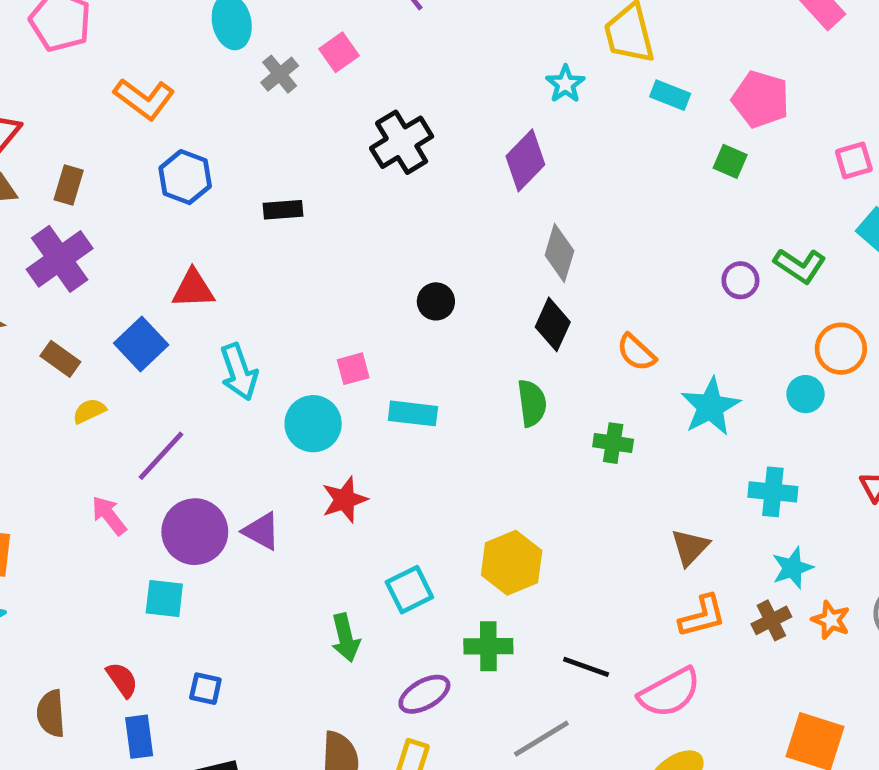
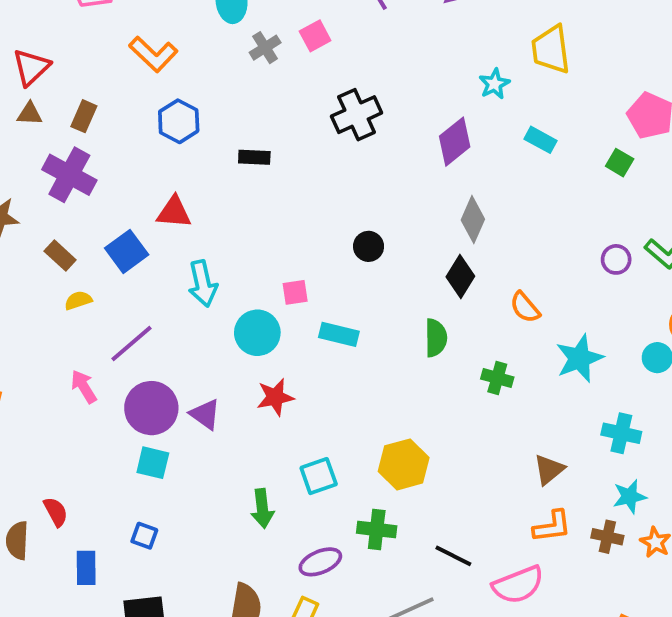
cyan rectangle: (670, 95) -> (540, 140), moved
purple cross: (60, 259) -> (69, 175), turned -33
cyan square: (164, 598) -> (153, 463), moved
brown cross: (771, 620) -> (607, 537), turned 32
red semicircle: (122, 680) -> (56, 512), moved

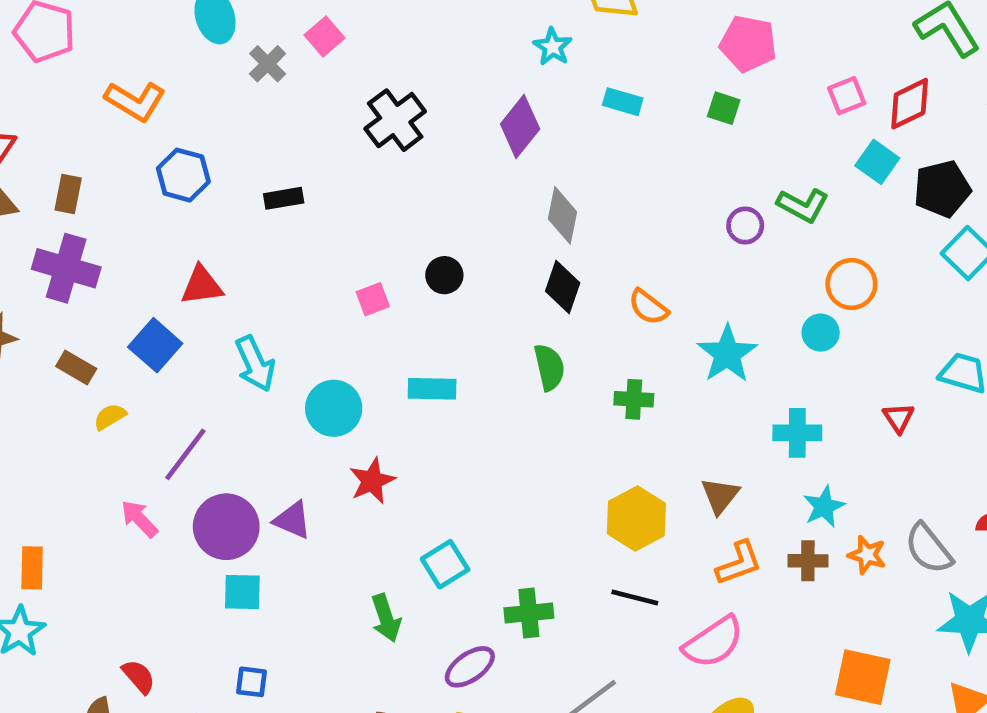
pink square: (295, 292) -> (373, 299), moved
yellow hexagon: (404, 464) -> (636, 518), moved
black line: (453, 556) -> (635, 598), moved

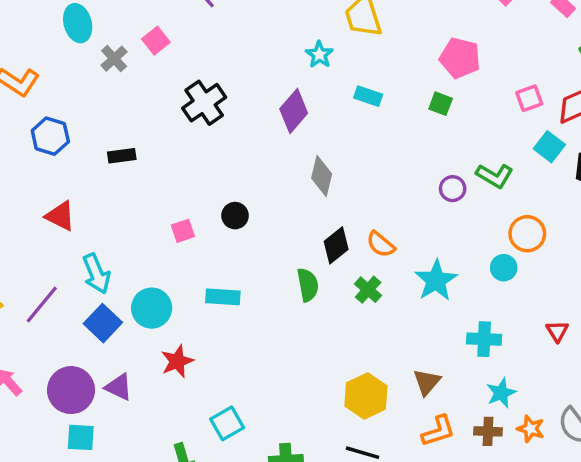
red triangle: (202, 285) -> (60, 216), turned 32
black diamond: (563, 287) -> (336, 245), moved, turned 30
blue square: (155, 345) -> (103, 323), moved
green cross: (634, 399) -> (368, 290), moved, turned 36
purple line: (185, 454) -> (42, 304), moved

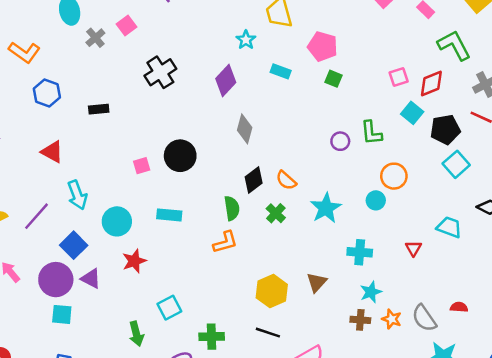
pink pentagon: (460, 58) -> (323, 46), moved
green L-shape: (495, 176) -> (371, 133), turned 52
black circle: (235, 216) -> (180, 156), size x1.6
blue square: (103, 323) -> (74, 245), moved
orange L-shape: (438, 431) -> (225, 242), moved

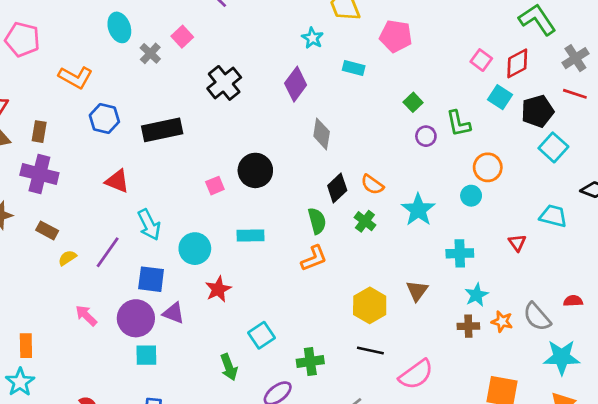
pink square: (399, 77) -> (481, 60), turned -30
green square: (333, 79) -> (413, 102), moved, turned 30
black rectangle: (99, 109) -> (162, 130), size x1.8
blue square: (74, 245) -> (151, 279), turned -32

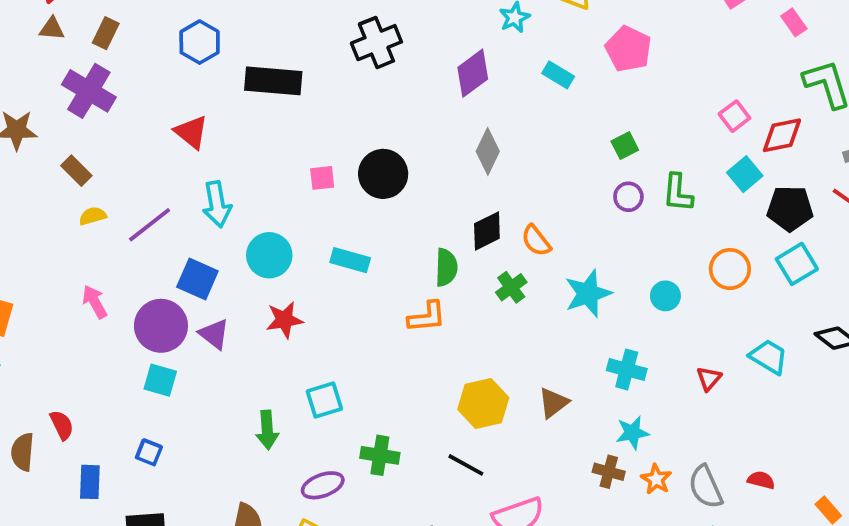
orange circle: (488, 167) -> (730, 269), moved

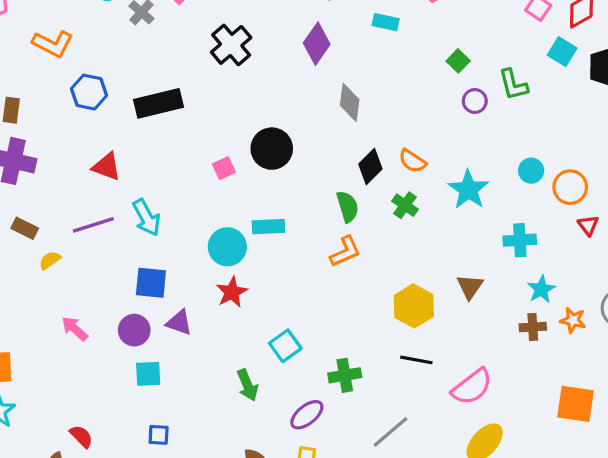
purple line: (150, 225) -> (93, 225), moved, turned 39
cyan circle: (269, 255) -> (227, 247), moved
orange circle: (730, 269) -> (570, 187), moved
purple circle: (161, 326) -> (134, 330), size x0.7

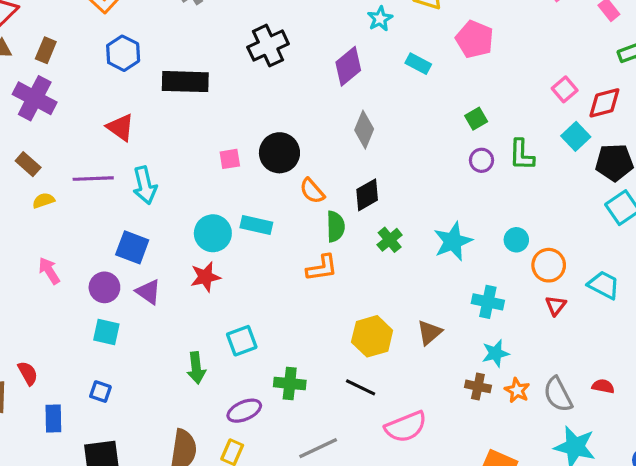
orange semicircle: (412, 161) -> (312, 191), moved

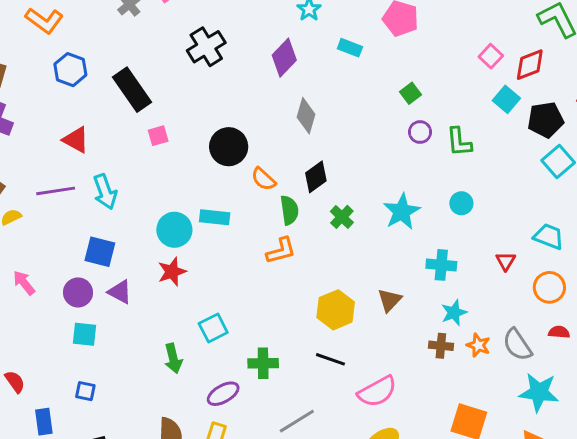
black rectangle: (185, 82) -> (132, 90), turned 60
green L-shape: (522, 155) -> (459, 142), moved
pink square: (230, 159) -> (158, 136), moved
orange circle: (549, 265) -> (549, 287), moved

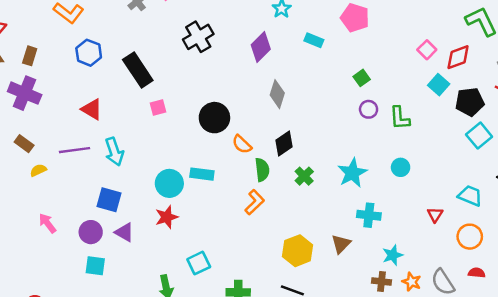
orange L-shape: (281, 251) -> (255, 202), turned -30
cyan cross: (441, 265) -> (369, 215), moved

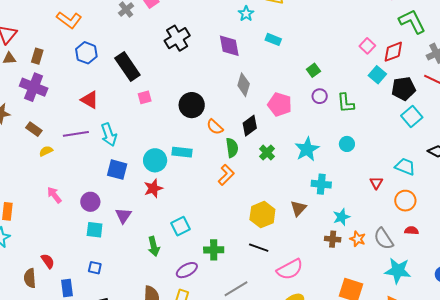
pink pentagon: (355, 18) -> (280, 104), moved
purple diamond: (261, 47) -> (229, 46), turned -55
blue square: (109, 200) -> (117, 170), moved
purple triangle: (124, 232) -> (123, 216), moved, turned 36

